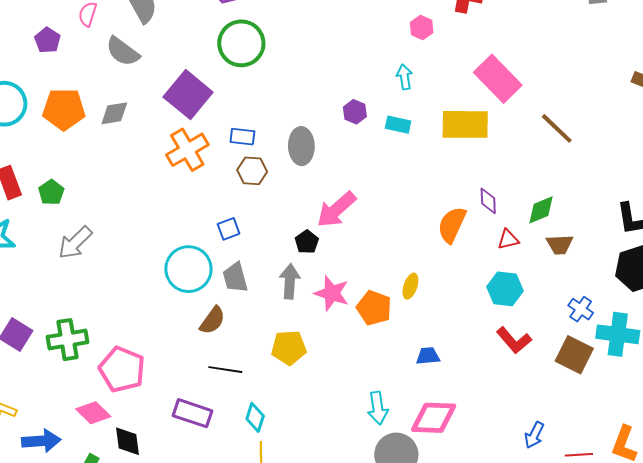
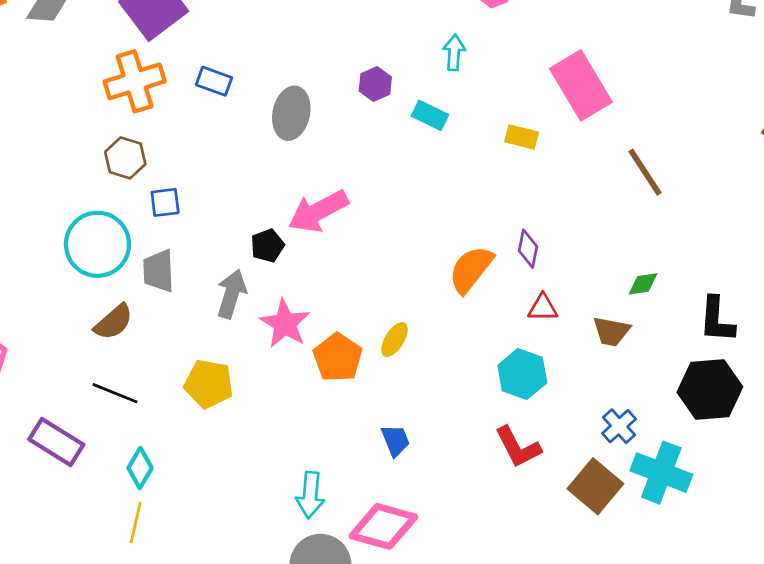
yellow rectangle: (465, 124) -> (522, 137), size x0.5
brown hexagon: (252, 171) -> (125, 158), moved
green diamond: (541, 210) -> (643, 284), moved, size x0.7
blue trapezoid: (428, 356) -> (395, 440), turned 60

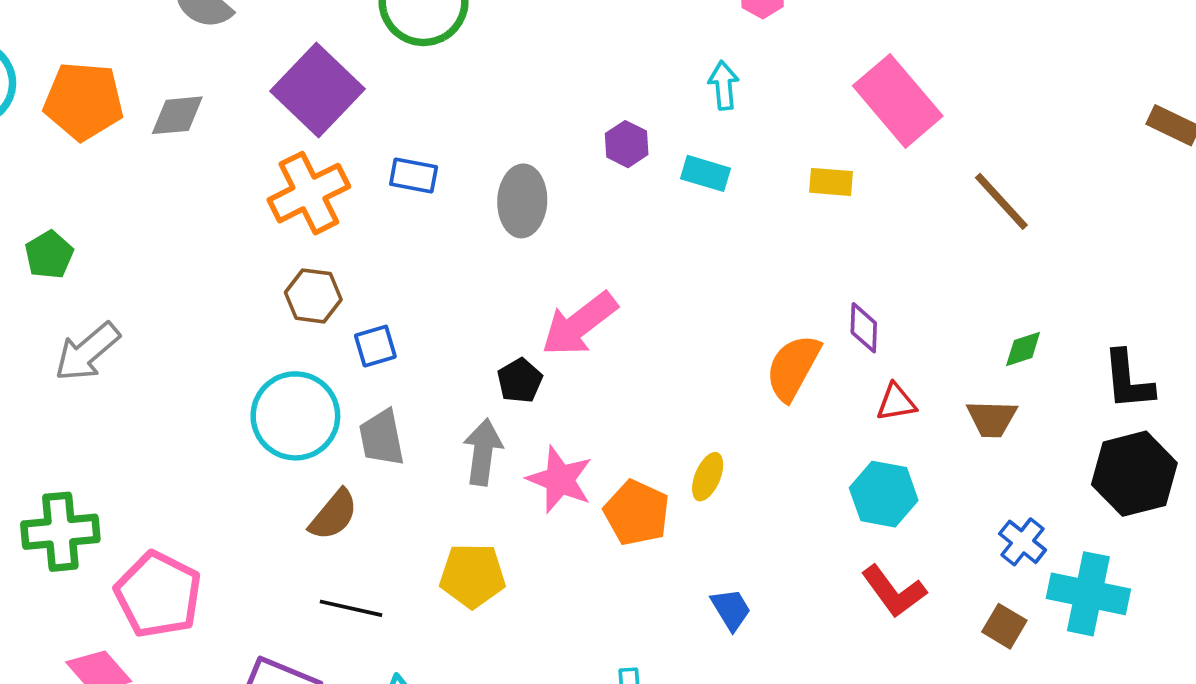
brown square: (595, 486) -> (1004, 626), size x0.6

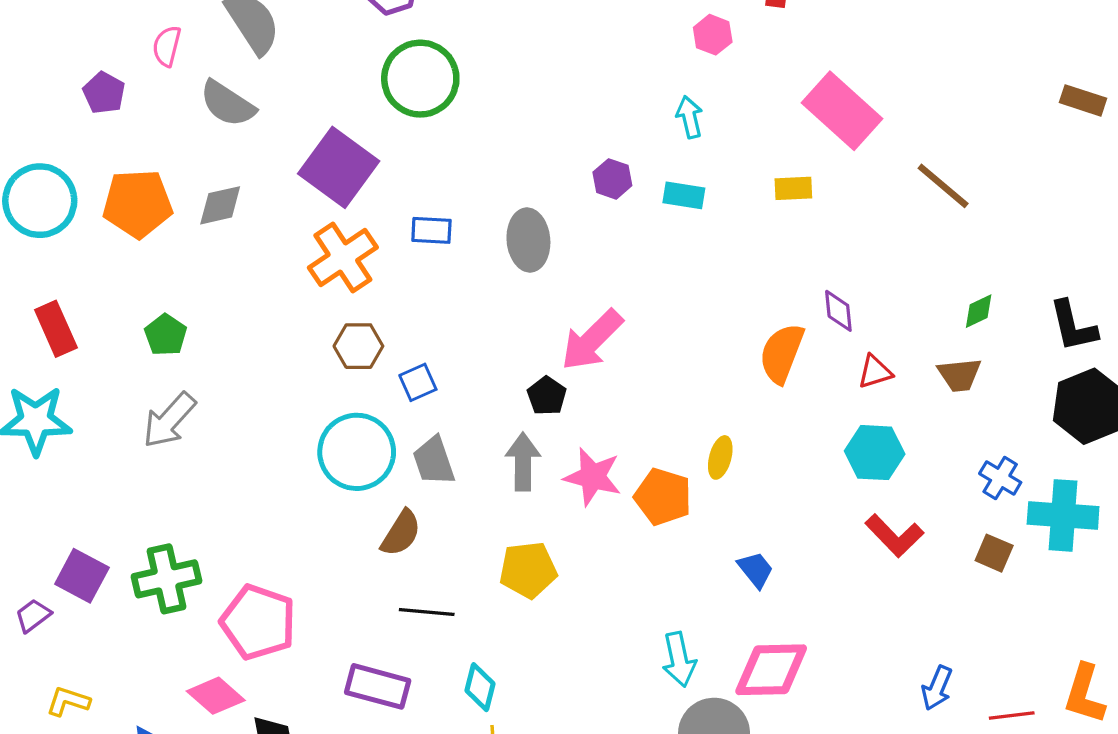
green pentagon: (49, 255) -> (166, 335), moved

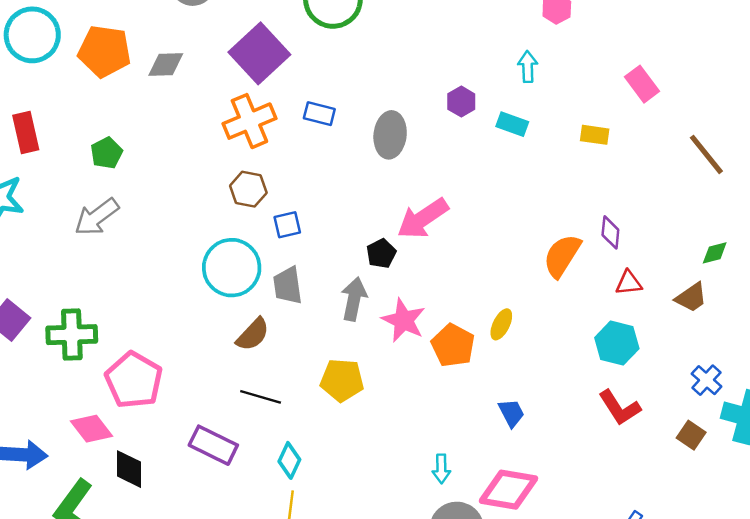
pink rectangle: (842, 111) -> (642, 84), size x0.6
brown trapezoid: (959, 375) -> (691, 297), turned -40
cyan arrow: (679, 659) -> (441, 469), size x0.7

